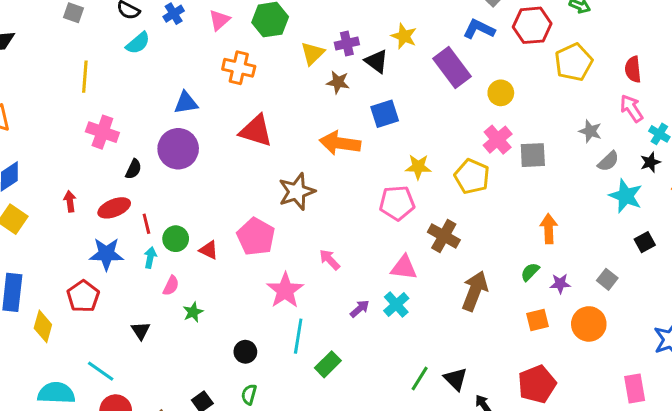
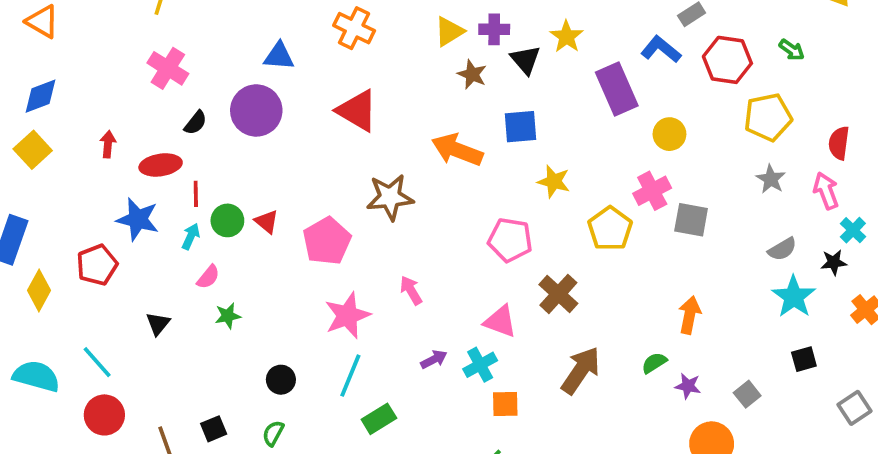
gray star: (590, 131) -> (771, 179), moved
yellow star: (418, 167) -> (554, 181), moved
red triangle: (209, 250) -> (267, 222), moved
orange square: (537, 320) -> (505, 404), moved

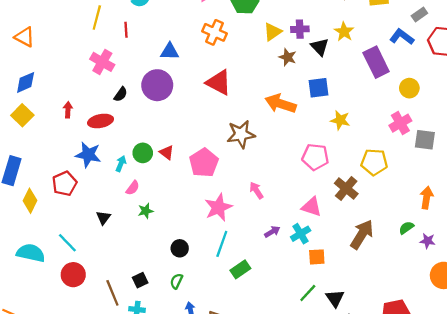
red line: (196, 194) -> (126, 30), moved
yellow pentagon: (610, 229) -> (374, 162), moved, turned -30

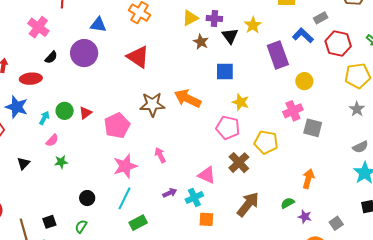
orange arrow: (281, 104) -> (188, 98), moved
red triangle: (167, 152) -> (85, 113), turned 40
pink pentagon: (315, 157) -> (228, 128), moved

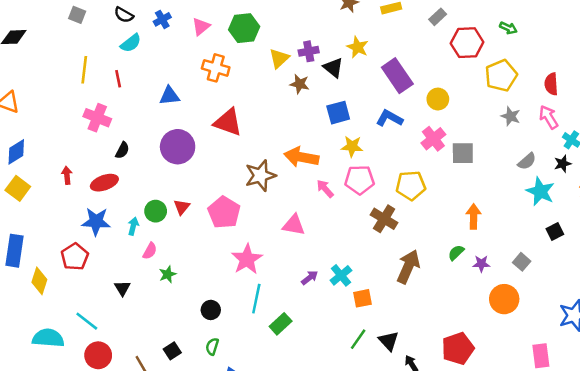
blue L-shape: (303, 35) -> (389, 118), moved
purple circle: (84, 53) -> (178, 147), moved
yellow star: (241, 102) -> (352, 146), moved
pink arrow: (160, 155) -> (325, 189), moved
pink triangle: (207, 175) -> (294, 225), moved

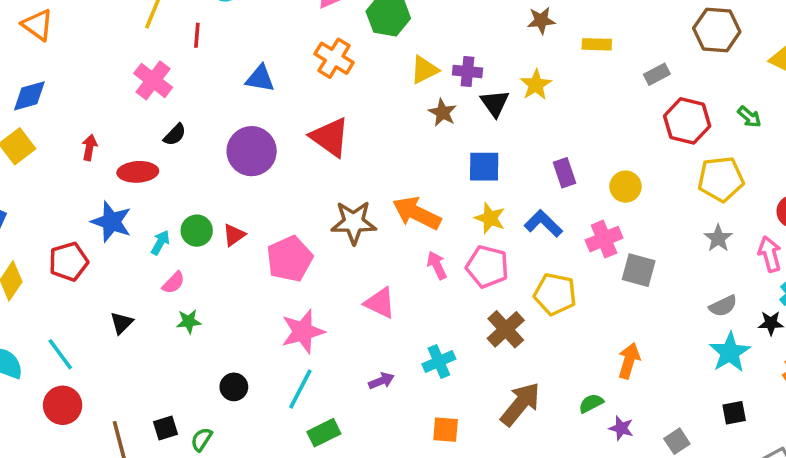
purple rectangle: (397, 76) -> (565, 173), moved, size x0.6
blue L-shape: (389, 118) -> (543, 223), moved
cyan cross: (341, 275) -> (439, 362), moved
green semicircle: (212, 346) -> (202, 439), moved

